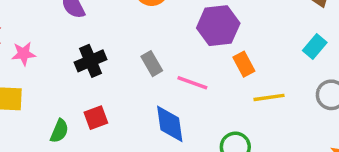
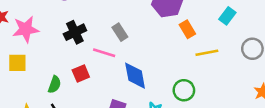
cyan rectangle: (315, 46) -> (227, 16), moved
pink star: (24, 54) -> (26, 29), size x1.5
pink line: (192, 83) -> (104, 53), moved

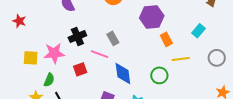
pink star: (26, 29) -> (54, 53), moved
green semicircle: (55, 85) -> (49, 80), moved
green circle: (184, 90) -> (159, 75), moved

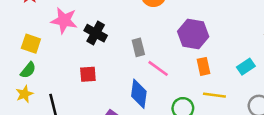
black cross: (77, 36) -> (96, 33), turned 36
pink star: (54, 53) -> (64, 20), moved
pink line: (100, 54) -> (158, 68), moved
green semicircle: (49, 80) -> (28, 70), moved

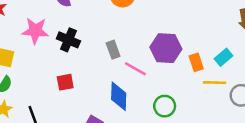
purple hexagon: (193, 34) -> (166, 48), moved
orange rectangle: (203, 66) -> (196, 62), moved
yellow line: (214, 95) -> (215, 83), moved

